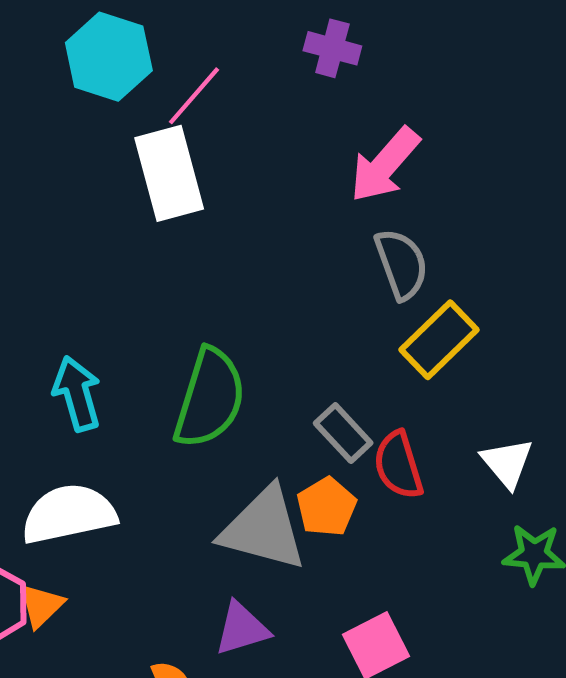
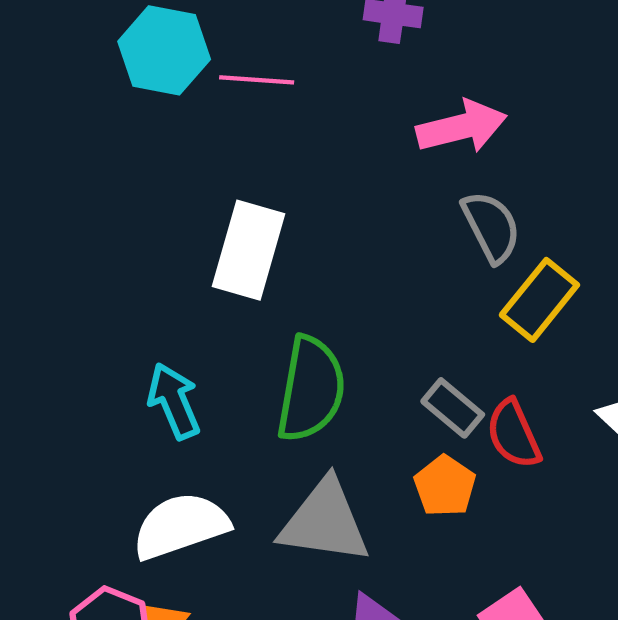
pink line: (194, 96) -> (257, 80), turned 60
pink arrow: (385, 165) -> (462, 127), turned -138
white rectangle: (169, 173) -> (249, 250), moved, turned 38
gray triangle: (263, 529) -> (325, 522), moved

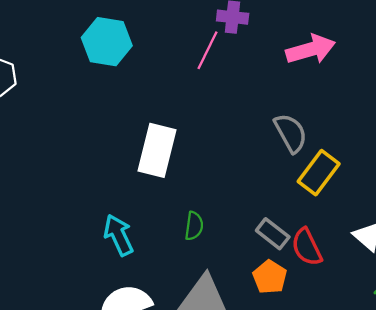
pink line: (257, 80) -> (208, 50), moved, turned -66
pink arrow: (462, 127) -> (311, 49), moved
green semicircle: (311, 389) -> (194, 226), size x0.5

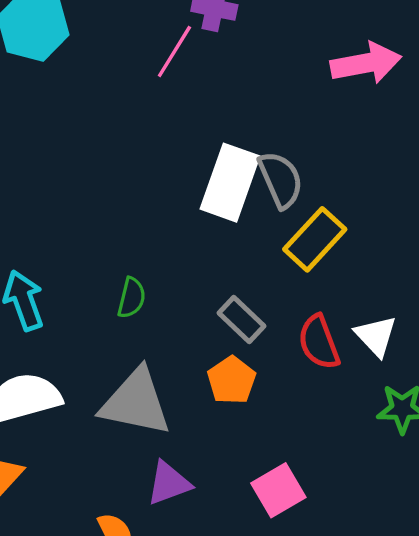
pink arrow: (311, 49) -> (366, 63), moved
white rectangle: (157, 150) -> (230, 183), moved
red semicircle: (307, 247) -> (319, 342), moved

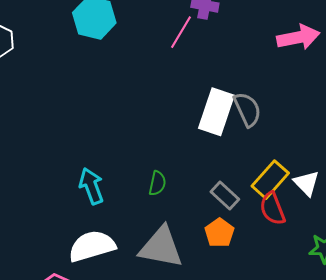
yellow rectangle: (315, 239) -> (270, 180), moved
white triangle: (376, 336) -> (306, 183), moved

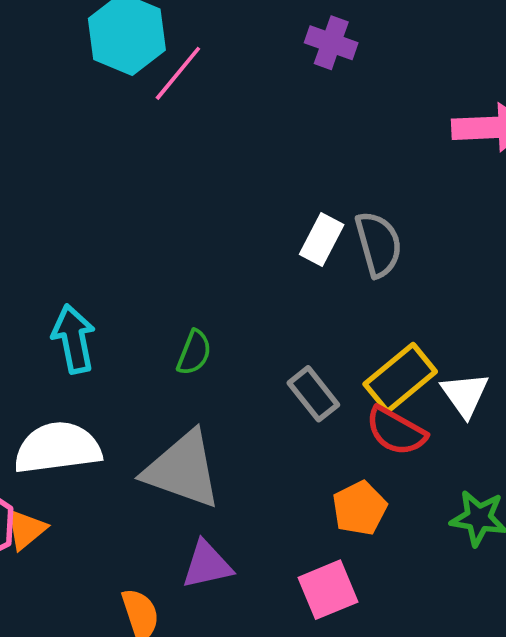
pink line: (181, 32) -> (178, 73), moved
white rectangle: (216, 112) -> (322, 239), size x0.6
red semicircle: (272, 209) -> (396, 431), turned -48
orange pentagon: (219, 233) -> (359, 508), moved

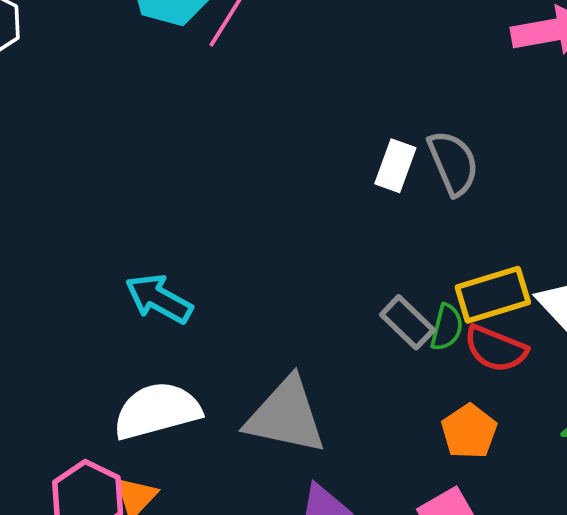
cyan arrow: (74, 339) -> (159, 299), turned -42
green semicircle: (194, 353) -> (447, 327), moved
yellow rectangle: (400, 378) -> (493, 295), turned 30

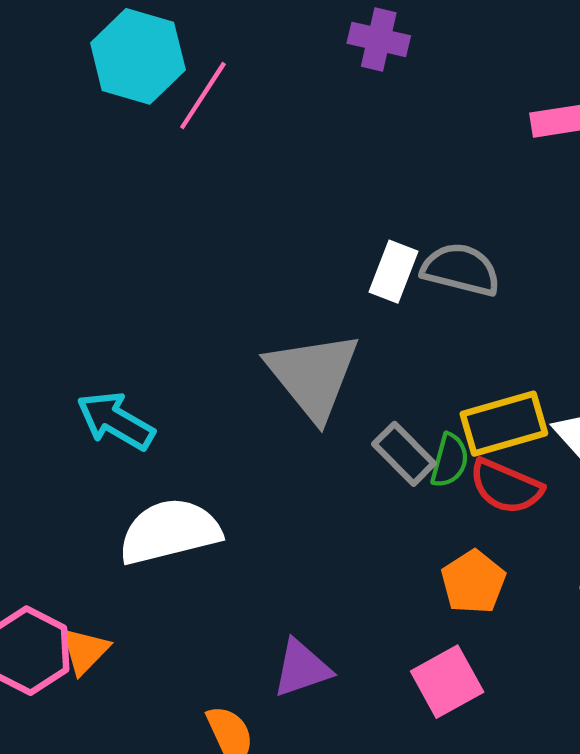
gray semicircle: (453, 163) -> (461, 270), turned -54
white semicircle: (157, 411) -> (170, 531), moved
gray triangle: (286, 416) -> (313, 376), moved, turned 38

